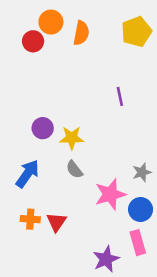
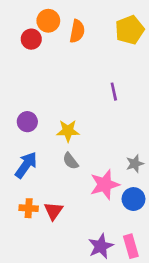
purple circle: (43, 128) -> (27, 122), moved
pink rectangle: (138, 243) -> (131, 246), moved

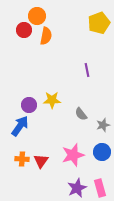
orange semicircle: (77, 31) -> (46, 36), moved
purple circle: (27, 122) -> (29, 105), moved
gray semicircle: (71, 161) -> (81, 114), moved
pink star: (105, 185) -> (73, 155), moved

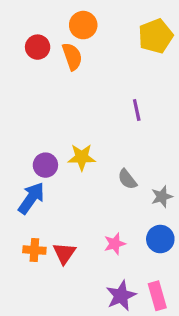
orange circle: (37, 16) -> (83, 25), moved
orange semicircle: (46, 36) -> (72, 57), turned -30
pink star: (73, 155) -> (115, 244), size x0.6

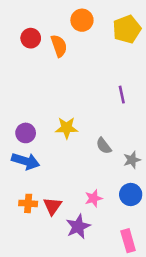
orange circle: (83, 25) -> (82, 20), moved
purple line: (137, 110) -> (122, 95), moved
purple circle: (45, 165) -> (26, 133), moved
blue arrow: (31, 198) -> (26, 161), turned 72
purple star: (121, 296) -> (78, 227), moved

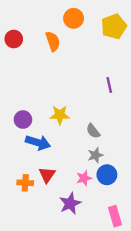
red circle: (31, 38) -> (14, 39), moved
gray star: (132, 160) -> (95, 155), moved
blue arrow: (26, 161) -> (38, 143), moved
blue circle: (131, 194) -> (107, 175), moved
red triangle: (52, 206) -> (47, 175), moved

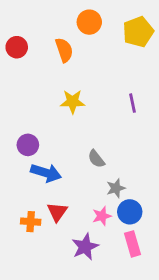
yellow star: (60, 115) -> (73, 102), moved
gray semicircle: (93, 131) -> (96, 159), moved
pink rectangle: (115, 216) -> (133, 244), moved

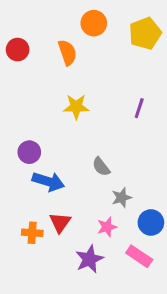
purple line: (133, 103) -> (139, 108), turned 30
blue circle: (130, 212) -> (151, 222), moved
pink rectangle: (133, 244) -> (139, 256), turned -40

